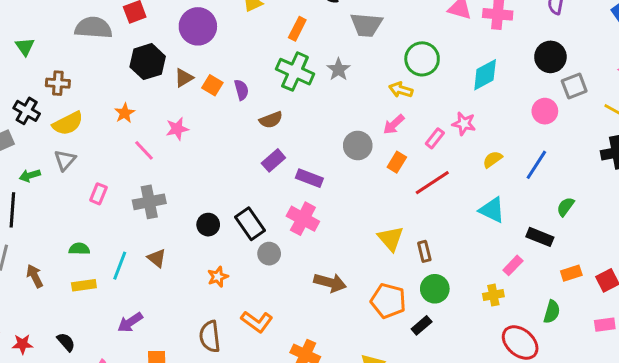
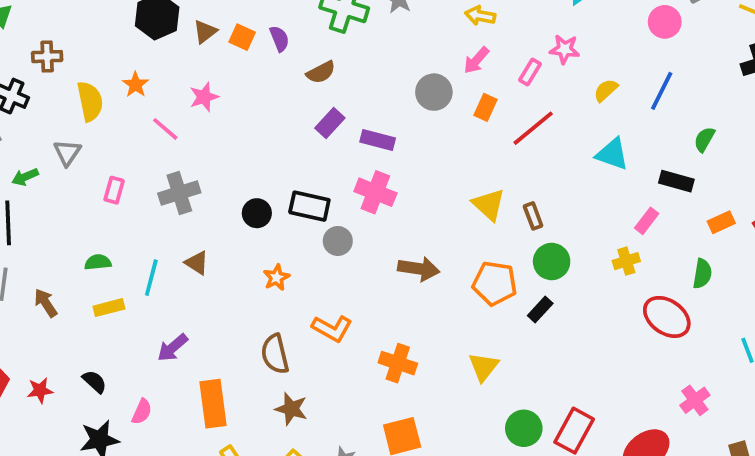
yellow semicircle: (68, 123) -> (90, 101), moved, turned -68
black rectangle: (250, 224) -> (309, 206), turned -36

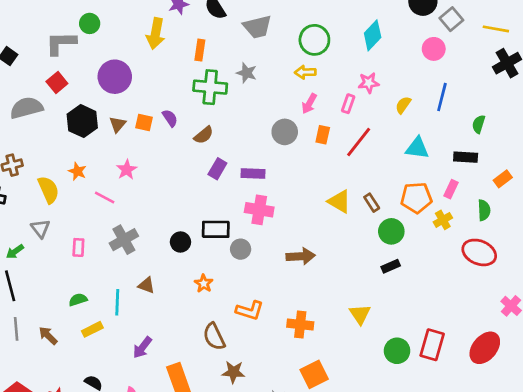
green semicircle: (702, 274) -> (484, 210), moved
orange pentagon: (495, 283) -> (416, 198), moved
black rectangle: (540, 310) -> (391, 266), turned 36

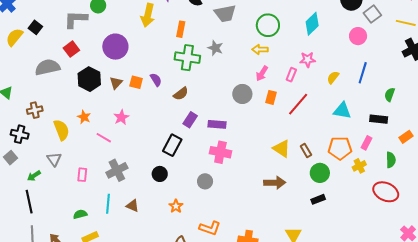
black rectangle: (216, 229) -> (172, 145), moved, turned -65
brown arrow: (301, 256) -> (275, 183), moved
cyan line: (117, 302) -> (108, 204), moved

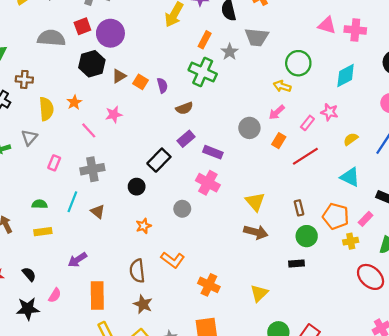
purple circle: (115, 47) -> (110, 33), moved
gray star: (215, 48) -> (230, 52), moved
yellow triangle: (282, 149) -> (255, 202), moved

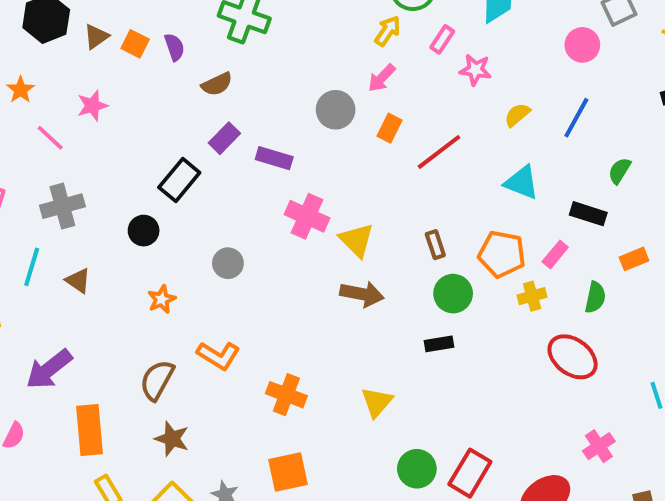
yellow arrow: (282, 86) -> (388, 31), turned 112
pink rectangle: (307, 123) -> (442, 39), moved
pink cross: (208, 183) -> (307, 216), moved
purple arrow: (77, 260) -> (49, 369), size x1.4
brown semicircle: (137, 271) -> (157, 380), turned 40

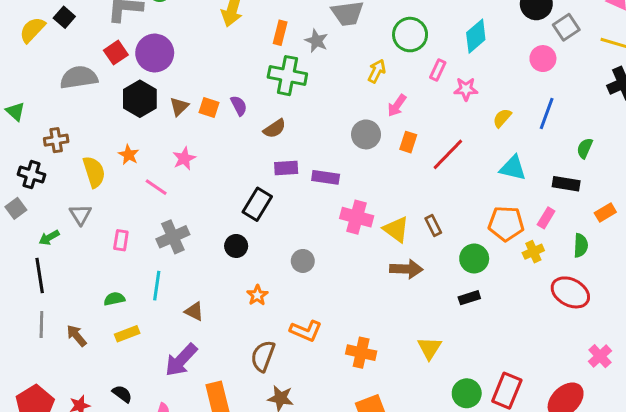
yellow arrow: (388, 31) -> (377, 71), moved
purple rectangle: (224, 138) -> (286, 168), turned 50
brown rectangle: (435, 245) -> (433, 225), moved
brown triangle: (78, 281) -> (194, 311), moved

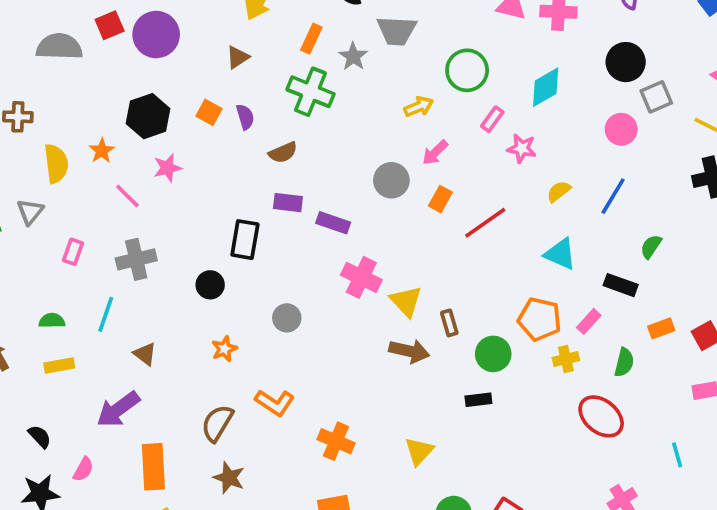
yellow arrow: (377, 71) -> (419, 107), turned 30
black hexagon: (140, 99) -> (148, 116), moved
brown triangle: (179, 107) -> (238, 57), moved
black rectangle: (257, 204) -> (245, 240), turned -32
brown rectangle: (433, 225) -> (449, 323), moved

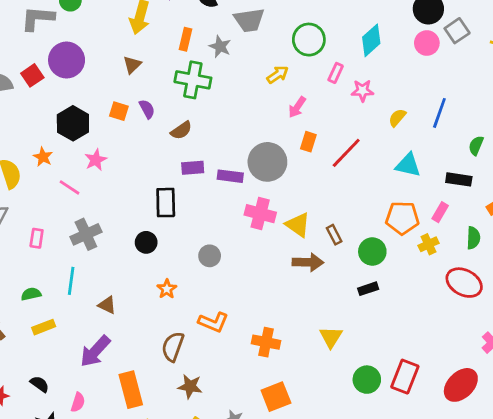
red square: (110, 25) -> (32, 75), moved
pink circle: (621, 129) -> (427, 43), moved
gray circle: (391, 180) -> (267, 162), moved, size x1.4

